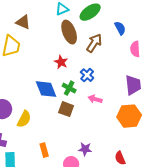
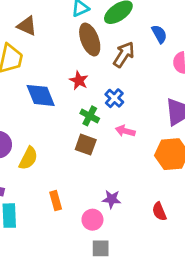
blue diamond: (46, 89) -> (41, 95), moved

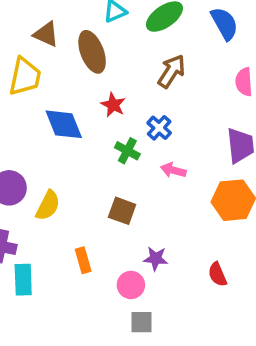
blue semicircle: (159, 34) -> (224, 24), moved, size x1.4
brown ellipse: (90, 40) -> (92, 52), moved
brown square: (86, 145) -> (122, 211), moved

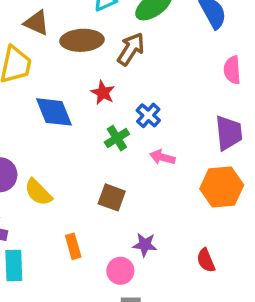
brown ellipse: (92, 52) -> (82, 40), turned -72
brown arrow: (172, 71) -> (131, 49), moved
green cross: (127, 151) -> (117, 138), turned 30
yellow semicircle: (48, 205) -> (38, 192), turned 108

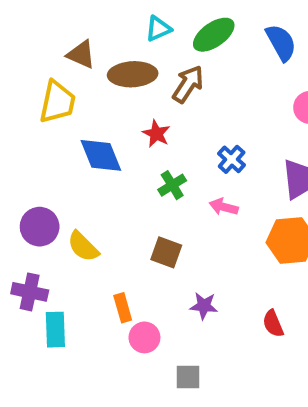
blue cross: (148, 115) -> (232, 159), moved
pink circle: (120, 271) -> (144, 337), moved

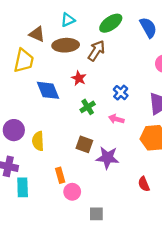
cyan triangle: (158, 29) -> (68, 20), moved
yellow semicircle: (83, 246) -> (38, 141), turned 42
purple star: (204, 306) -> (107, 158), moved, size x1.5

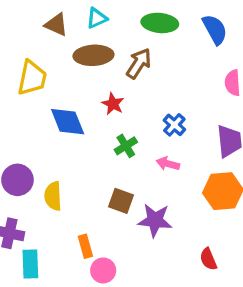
green ellipse: (111, 23) -> (160, 23), turned 40
brown triangle: (37, 34) -> (56, 25), moved

